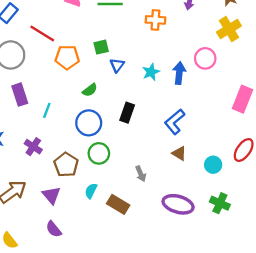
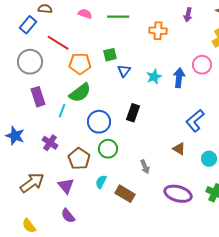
green semicircle: (90, 90) -> (80, 93), moved, size x1.6
blue L-shape: (175, 122) -> (195, 121), moved

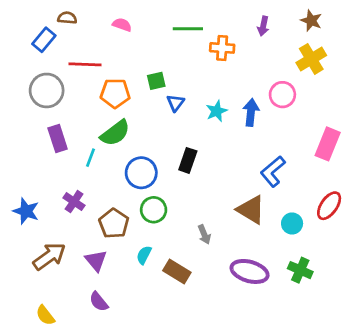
green line: (118, 17) -> (188, 29), moved
red line: (58, 43) -> (85, 64), turned -30
blue star: (15, 136) -> (26, 211), moved
brown triangle: (179, 149) -> (251, 210), size x1.6

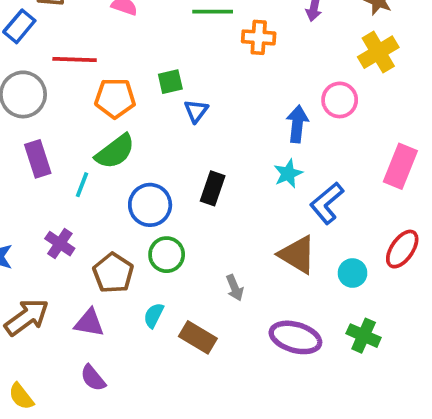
cyan star: (217, 111) -> (288, 174), moved
purple triangle: (96, 261) -> (89, 323), turned -40

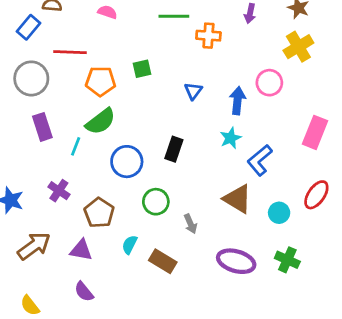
blue triangle: (196, 111) -> (193, 91), moved
green circle: (167, 255) -> (156, 202), moved

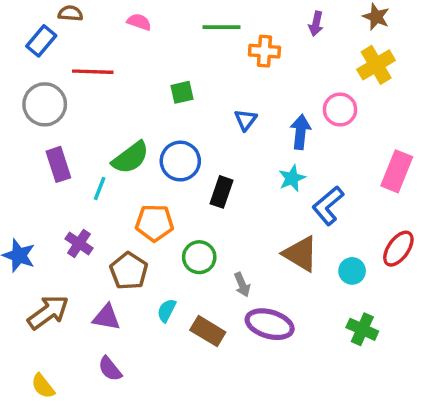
orange pentagon: (100, 81) -> (155, 223), moved
blue circle: (127, 162) -> (180, 161), moved
purple ellipse: (236, 261) -> (270, 324), moved

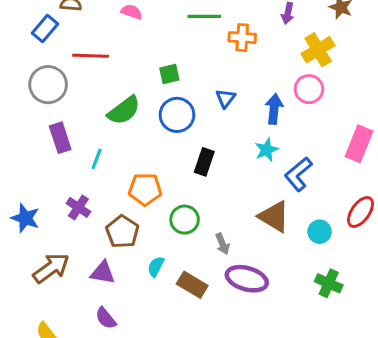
yellow cross: (376, 65) -> (318, 50), moved
green semicircle: (131, 158) -> (124, 110), moved
blue circle: (180, 161) -> (177, 115), moved

